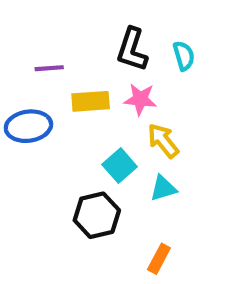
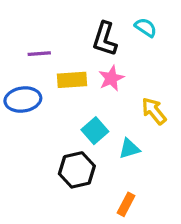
cyan semicircle: (184, 56) -> (146, 27), moved, turned -40
pink star: (140, 99) -> (111, 78), turned -30
yellow arrow: (163, 141) -> (154, 111), moved

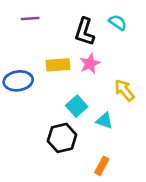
purple line: (39, 54) -> (30, 18), moved
cyan triangle: (129, 149) -> (104, 121), turned 36

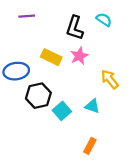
yellow rectangle: (58, 65) -> (51, 57), turned 30
cyan square: (77, 106) -> (62, 111), moved
black hexagon: (62, 138) -> (38, 96), moved

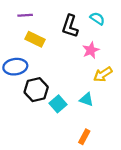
pink star: (79, 56) -> (91, 50), moved
yellow rectangle: (51, 57) -> (35, 39), moved
yellow arrow: (110, 79) -> (103, 74), turned -84

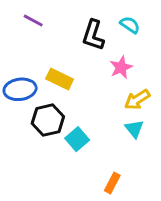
purple line: (25, 15) -> (33, 21), turned 32
yellow rectangle: (35, 39) -> (60, 79), moved
cyan triangle: (86, 99) -> (134, 129), moved, turned 32

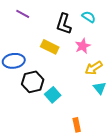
yellow rectangle: (60, 79) -> (50, 47), moved
cyan triangle: (134, 129) -> (100, 88), moved
orange rectangle: (112, 183) -> (77, 125), turned -40

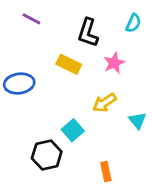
cyan semicircle: (89, 17) -> (133, 23), moved, turned 80
yellow arrow: (94, 68) -> (104, 103), moved
black hexagon: (33, 82) -> (47, 155), moved

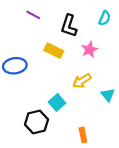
purple line: (32, 19) -> (33, 15), moved

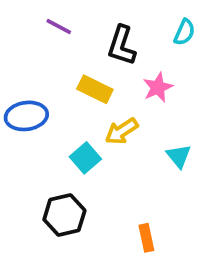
yellow arrow: (82, 81) -> (122, 131), moved
cyan triangle: (108, 95) -> (179, 156), moved
cyan square: (57, 103) -> (85, 158), moved

